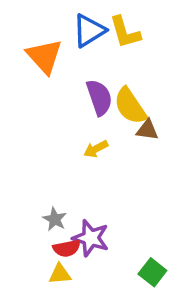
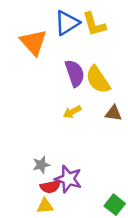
brown triangle: (147, 130) -> (113, 113), moved
gray star: (55, 219) -> (41, 165), turned 30

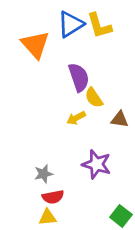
yellow semicircle: (98, 80) -> (94, 98), moved, size x0.7
purple star: (68, 179) -> (97, 164), moved

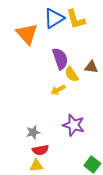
brown triangle: (120, 119) -> (91, 67), moved

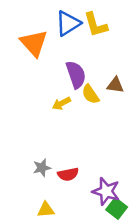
yellow arrow: (58, 90) -> (61, 103), moved
purple star: (74, 125) -> (106, 191), moved
red semicircle: (40, 150) -> (68, 174), moved

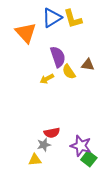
gray star: (42, 168) -> (44, 145), moved

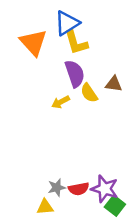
yellow L-shape: (73, 19) -> (76, 42), moved
red semicircle: (52, 133) -> (79, 189), moved

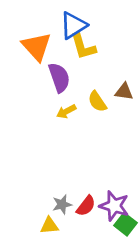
purple semicircle: (75, 74) -> (59, 78), moved
red semicircle: (79, 189) -> (86, 206), turned -42

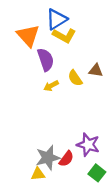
yellow L-shape: (83, 47) -> (64, 36), turned -45
gray star: (62, 204) -> (48, 158), size x1.6
purple star: (114, 206) -> (88, 145), moved

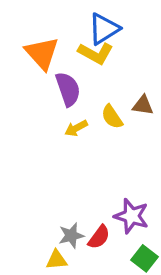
blue triangle: (57, 19) -> (104, 29), moved
gray star: (48, 158) -> (71, 236), size x0.7

